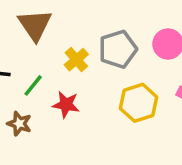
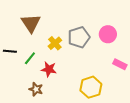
yellow hexagon: (139, 103) -> (91, 87), moved
brown star: (19, 124) -> (36, 89), moved

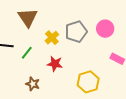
red star: (49, 69) -> (55, 64), moved

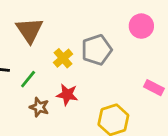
pink circle: (105, 29) -> (141, 26), moved
brown star: (33, 84) -> (39, 107), moved

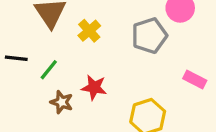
gray pentagon: (97, 50) -> (149, 36), moved
yellow cross: (63, 58) -> (89, 31), moved

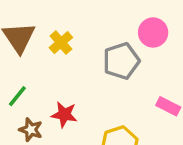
yellow cross: (89, 31) -> (61, 43), moved

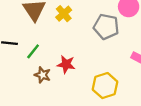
gray pentagon: (121, 61) -> (106, 27), turned 30

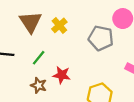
green line: (33, 51) -> (39, 58), moved

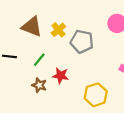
brown triangle: (31, 22) -> (32, 27), turned -35
gray pentagon: (101, 38) -> (82, 42), moved

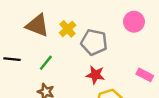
red star: (61, 76) -> (95, 75), moved

